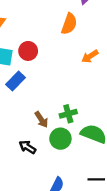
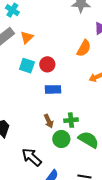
blue rectangle: (16, 81) -> (53, 89), moved, turned 35
black arrow: (27, 147) -> (32, 157), moved, size x1.5

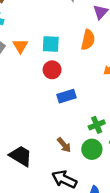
cyan square: (27, 66) -> (51, 44), moved
brown arrow: (49, 121) -> (64, 145), moved

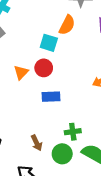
orange semicircle: (88, 40) -> (67, 25), moved
orange triangle: (20, 46) -> (21, 72), moved

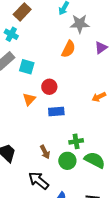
cyan square: (49, 43) -> (27, 67), moved
orange triangle: (21, 72) -> (29, 99), moved

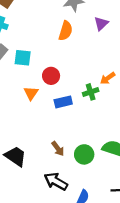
green cross: (76, 141) -> (91, 92), moved

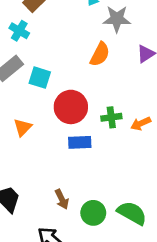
red circle: (51, 76) -> (71, 107), size x1.5
green cross: (91, 92) -> (111, 117), moved
orange triangle: (31, 93) -> (23, 127), moved

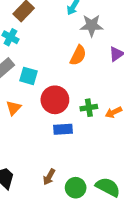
orange triangle: (23, 127) -> (14, 108), moved
brown arrow: (62, 199) -> (49, 177), turned 56

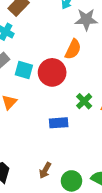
red circle: (55, 100) -> (52, 72), moved
green cross: (89, 108) -> (84, 101), turned -35

